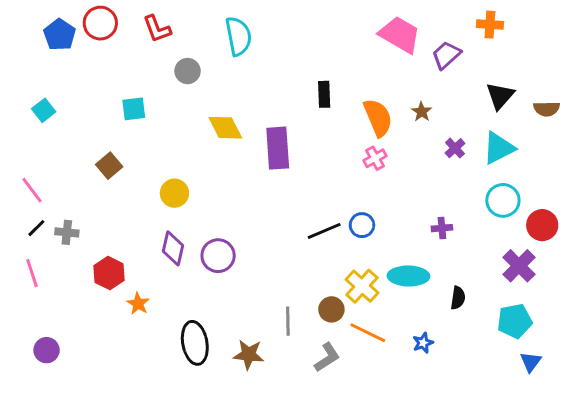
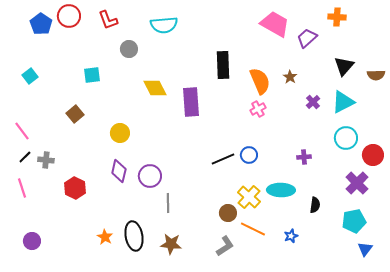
cyan semicircle: (238, 36) -> (164, 25), turned 96
black rectangle: (324, 94) -> (223, 65), size x1.5
orange star: (138, 304) -> (105, 237), moved
gray line: (288, 321) -> (168, 203), moved

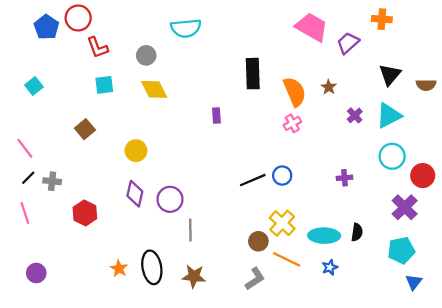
red L-shape: (108, 20) -> (97, 47), moved
yellow diamond: (155, 88) -> (154, 89), moved
purple rectangle: (191, 102) -> (216, 115), size x0.5
cyan ellipse: (281, 190) -> (324, 236), moved

